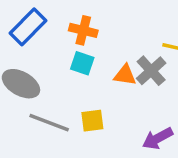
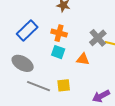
gray cross: (151, 71) -> (98, 38), moved

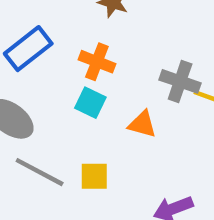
gray cross: (98, 38) -> (180, 81), turned -36

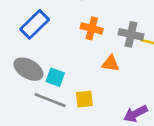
orange cross: (97, 62) -> (92, 28), moved
cyan square: (90, 103) -> (55, 77), moved

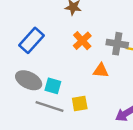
orange cross: (92, 28) -> (82, 41), turned 36

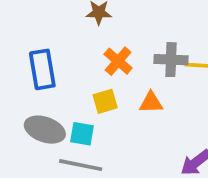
blue rectangle: (32, 40) -> (42, 69), turned -45
yellow square: (80, 103) -> (105, 101), moved

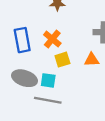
orange cross: (118, 61) -> (52, 39), moved

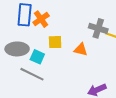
orange cross: (52, 39) -> (41, 19), moved
gray ellipse: (25, 78) -> (17, 49), turned -35

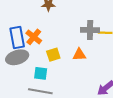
gray ellipse: (17, 49) -> (17, 57), moved

